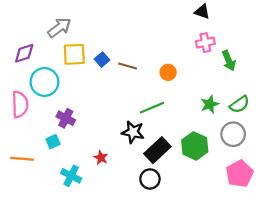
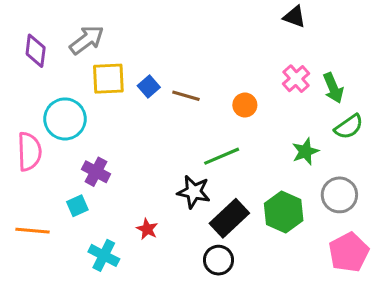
pink cross: (205, 43) -> (296, 79), moved, turned -30
purple diamond: (24, 53) -> (36, 51), moved, turned -65
green semicircle: (240, 104) -> (349, 127), moved

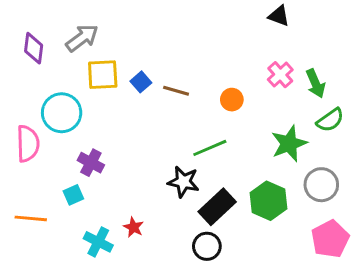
green star: (305, 152) -> (289, 144), size x1.4
red star: (147, 229) -> (133, 227), moved

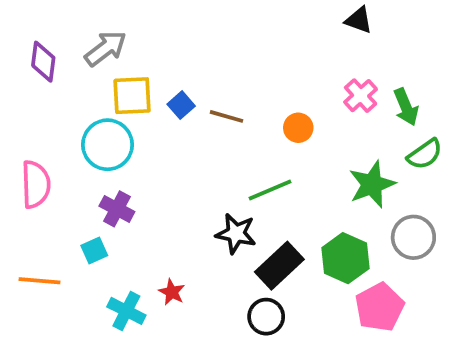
cyan circle: (62, 113) -> (107, 145), moved
pink pentagon: (330, 239) -> (379, 307), moved

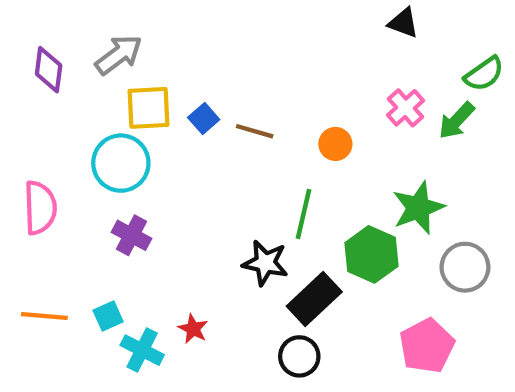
green arrow: (406, 107) -> (456, 121), turned 66
green semicircle: (425, 154) -> (484, 74), moved
green line: (270, 190) -> (304, 214), turned -54
cyan square: (94, 250) -> (108, 316), moved
green hexagon: (345, 258) -> (372, 254), moved

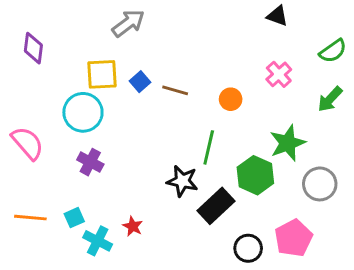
gray arrow: (119, 55) -> (128, 23), moved
green arrow: (456, 121) -> (330, 99), moved
pink semicircle: (40, 208) -> (27, 143), turned -39
black circle: (299, 356) -> (248, 248), moved

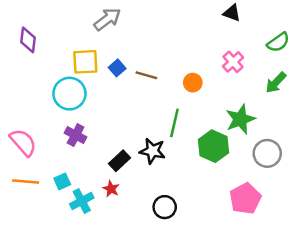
pink semicircle: (27, 143) -> (23, 142), moved
black rectangle: (216, 206) -> (120, 161), moved, size x0.7
cyan cross: (98, 241) -> (82, 201), turned 35
black circle: (248, 248) -> (165, 207), moved

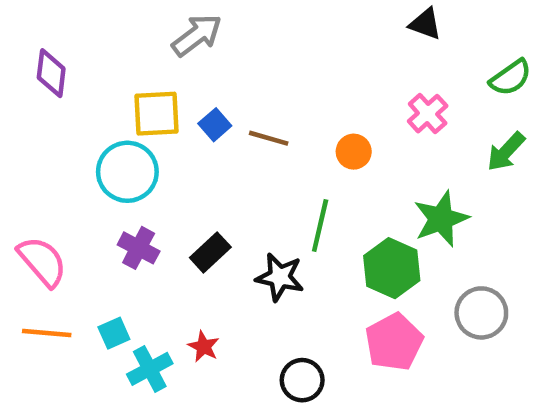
gray circle: (267, 153) -> (481, 313), moved
black rectangle: (120, 161) -> (210, 252), moved
pink pentagon: (245, 199) -> (394, 342), moved

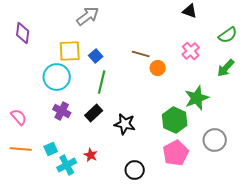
brown line: (269, 138) -> (141, 54), moved
green line: (320, 226) -> (102, 82), moved
pink semicircle: (42, 261) -> (19, 117), size x0.7

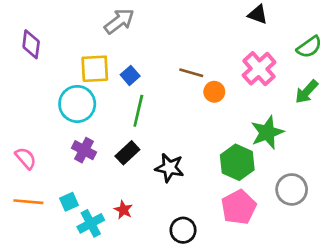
pink cross: (191, 51) -> (259, 69), size x1.4

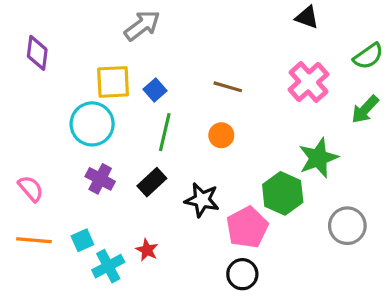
orange circle: (214, 92) -> (221, 135), moved
pink pentagon: (239, 207) -> (247, 227), moved
black circle: (183, 230) -> (242, 274), moved

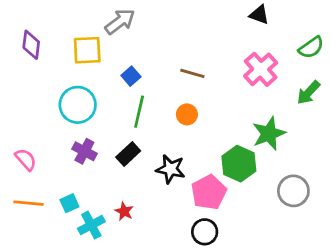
yellow square: (113, 82) -> (87, 50), moved

